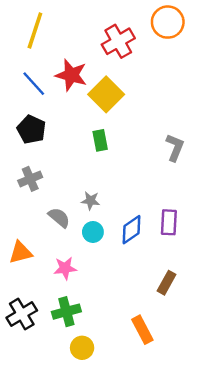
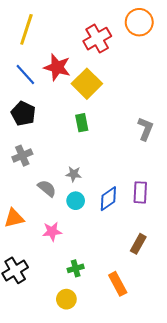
green cross: (66, 312) -> (76, 268), moved, size x0.7

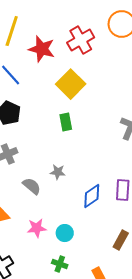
red star: (57, 67) -> (42, 49), moved
cyan circle: (76, 201) -> (65, 233), moved
green cross: (76, 268) -> (60, 264), turned 35

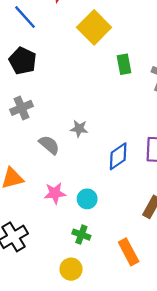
green rectangle: (66, 122) -> (124, 64), moved

